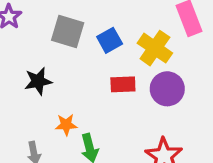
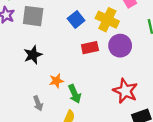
gray square: (68, 32) -> (33, 16), moved

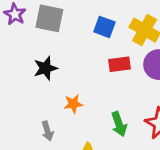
blue square: (76, 20) -> (104, 27), turned -35
green arrow: (75, 94) -> (119, 124), moved

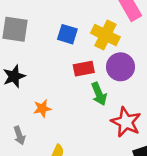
green arrow: (119, 124) -> (99, 94), moved

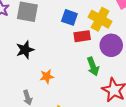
red rectangle: (84, 69) -> (82, 36), moved

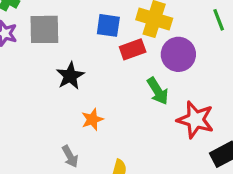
black star: (25, 50) -> (70, 76), moved

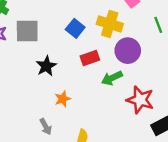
blue square: (108, 25) -> (75, 28), turned 30
red rectangle: (133, 49) -> (90, 58), moved
green arrow: (158, 91) -> (112, 78), turned 96

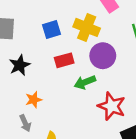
blue square: (75, 28) -> (52, 29), turned 30
gray arrow: (46, 127) -> (25, 123), moved

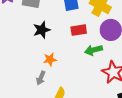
gray arrow: (25, 123) -> (41, 78), turned 40

